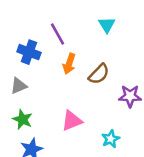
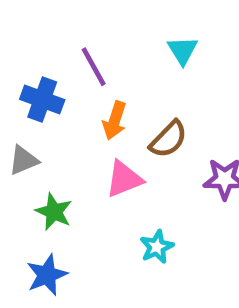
green star: (22, 119) -> (54, 212), moved
pink triangle: (72, 121) -> (124, 179), moved
cyan star: (111, 139) -> (157, 247), moved

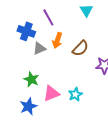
gray triangle: (23, 160) -> (39, 48), moved
pink triangle: (124, 179) -> (51, 93), moved

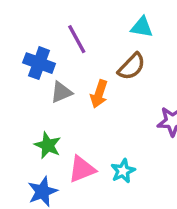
cyan triangle: (86, 10) -> (142, 27), turned -48
orange arrow: (57, 40) -> (99, 94), moved
brown semicircle: (80, 48) -> (132, 67), moved

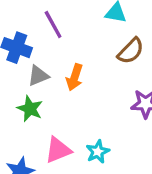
brown semicircle: (132, 67) -> (131, 51), moved
green star: (48, 145) -> (30, 109), moved

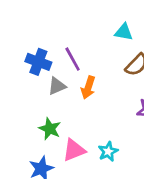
purple line: (53, 24) -> (73, 59), moved
green star: (30, 109) -> (50, 129), moved

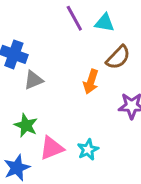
purple line: (73, 59) -> (74, 18), moved
orange arrow: (88, 87) -> (91, 82), moved

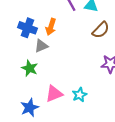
orange arrow: (91, 82) -> (51, 27), moved
green star: (26, 125) -> (30, 68), moved

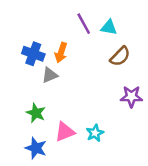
green star: (30, 68) -> (36, 113), moved
blue star: (30, 108) -> (36, 148), turned -30

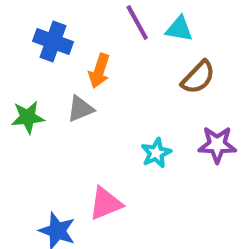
blue cross: (33, 54) -> (53, 41), moved
green star: (36, 113) -> (28, 117), moved, turned -30
cyan star: (95, 133) -> (156, 153), moved

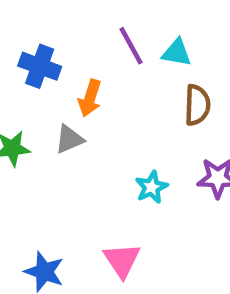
brown semicircle: (198, 77) -> (197, 105), turned -42
pink triangle: (106, 203) -> (122, 260), moved, turned -42

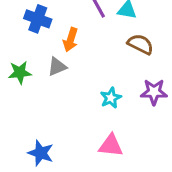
brown semicircle: (197, 105) -> (141, 44), turned -65
pink triangle: (122, 260) -> (111, 146), moved, turned -50

